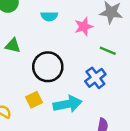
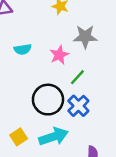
green line: (108, 51) -> (77, 77), moved, turned -63
black circle: (48, 67) -> (48, 100), moved

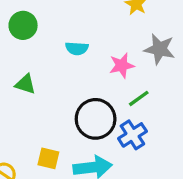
yellow square: (19, 137) -> (48, 158), turned 35

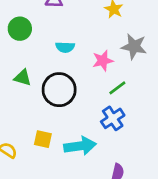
black circle: (96, 119) -> (59, 90), moved

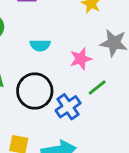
blue cross: (113, 118) -> (68, 107), moved

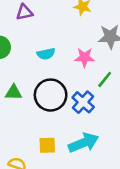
pink star: (81, 59) -> (85, 57), turned 30

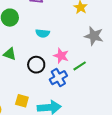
pink star: (85, 57) -> (61, 56), moved
black circle: (51, 95) -> (36, 65), size x0.7

